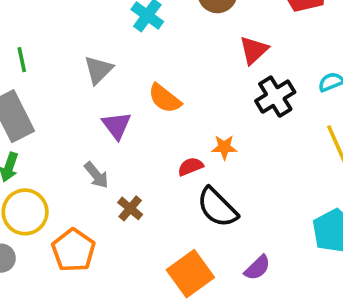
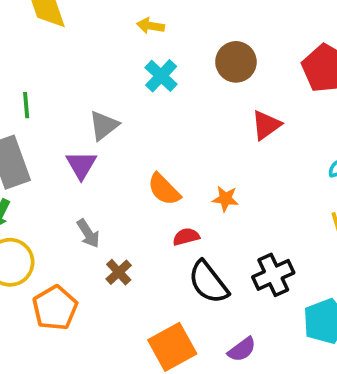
black cross: (275, 97) -> (273, 275), moved
orange semicircle: (165, 98) -> (164, 189), moved
purple triangle: (117, 125) -> (81, 165), moved
orange star: (224, 147) -> (225, 199), moved

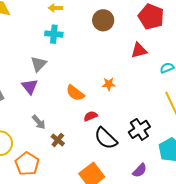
cyan cross: (161, 76) -> (54, 34), moved, turned -30
red triangle: (266, 125) -> (139, 50), moved, turned 30
orange star: (225, 199) -> (109, 84), moved
purple semicircle: (242, 349) -> (140, 170), moved

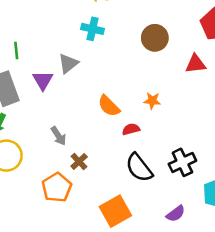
brown circle: (103, 20) -> (155, 38), moved
purple triangle: (30, 86) -> (43, 80), moved
red semicircle: (91, 116) -> (131, 129), moved
orange pentagon: (27, 164) -> (57, 187), moved

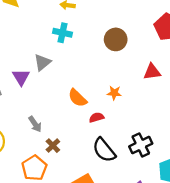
red triangle: (196, 64) -> (152, 72), moved

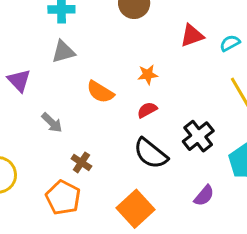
gray triangle: (42, 62) -> (63, 52), moved, turned 36
red semicircle: (97, 117) -> (147, 110), moved
gray arrow: (35, 124) -> (52, 123), moved

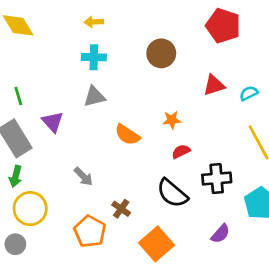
red semicircle: (147, 110) -> (181, 151), moved
gray arrow: (52, 123) -> (83, 177), moved
black cross: (198, 136) -> (217, 178), turned 32
brown cross: (81, 162) -> (121, 209), moved

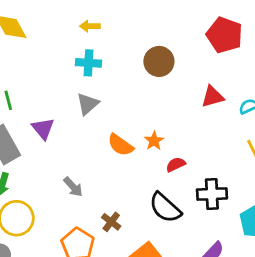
gray triangle: (94, 96) -> (88, 104), turned -30
orange star: (172, 120) -> (154, 141), moved, turned -30

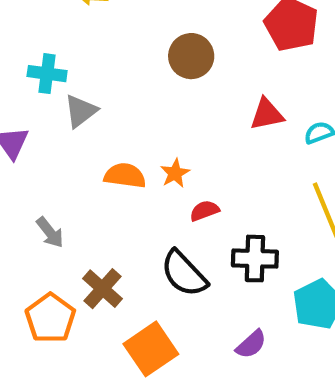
cyan cross: (89, 63) -> (47, 74), moved
orange semicircle: (121, 145) -> (125, 176), turned 148
brown cross: (111, 222) -> (102, 289), size x1.4

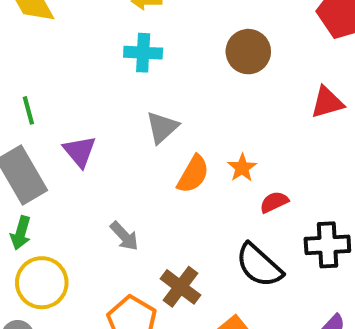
cyan cross: (47, 74) -> (143, 53), moved
gray triangle: (81, 111) -> (162, 127), moved
orange semicircle: (125, 176) -> (193, 174), turned 117

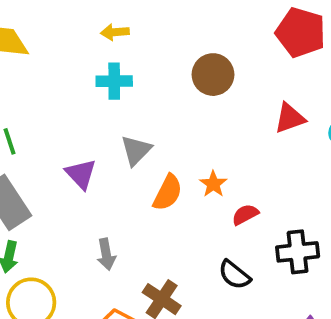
purple triangle: (80, 151) -> (81, 174), moved
gray arrow: (124, 236) -> (106, 254), turned 36
black semicircle: (259, 265) -> (234, 275), size x0.7

